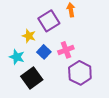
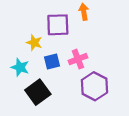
purple square: (49, 21) -> (58, 25), turned 30
blue square: (44, 52) -> (52, 61), turned 32

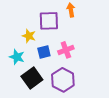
purple hexagon: (94, 86) -> (63, 80), moved

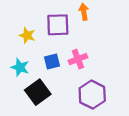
yellow star: (29, 36) -> (27, 35), moved
purple hexagon: (63, 80) -> (92, 95), moved

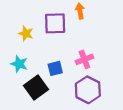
pink cross: (78, 59) -> (84, 59), moved
blue square: (52, 61) -> (55, 68), moved

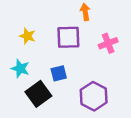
purple square: (55, 23) -> (68, 37), moved
pink cross: (84, 59) -> (108, 43), moved

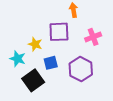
yellow star: (27, 36) -> (35, 44), moved
purple hexagon: (94, 96) -> (81, 69), moved

